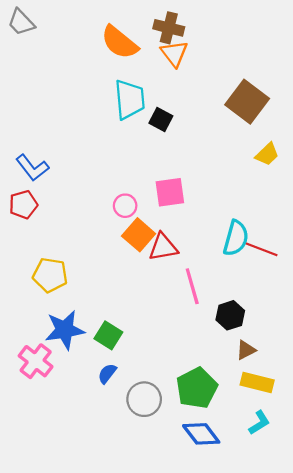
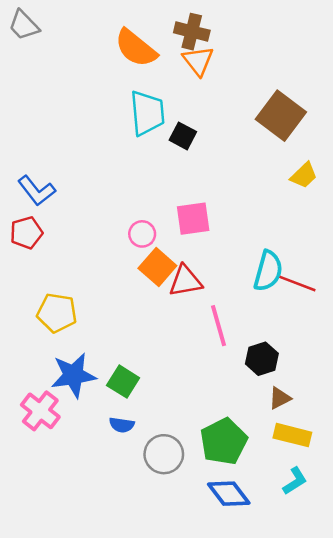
blue semicircle: (107, 373) -> (122, 425), turned -120

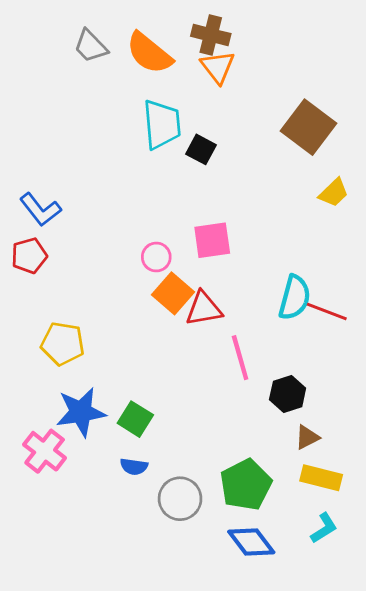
gray trapezoid: (24, 25) -> (91, 46), moved

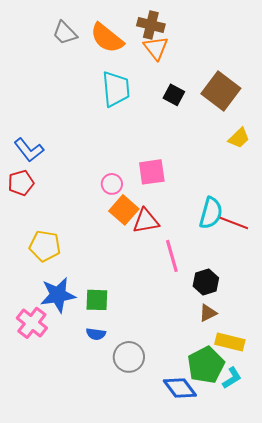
black square: (201, 149) -> (174, 95), moved
green square: (135, 419) -> (97, 300), turned -30
brown triangle: (307, 437) -> (208, 313), moved
green pentagon: (246, 485) -> (206, 365), moved

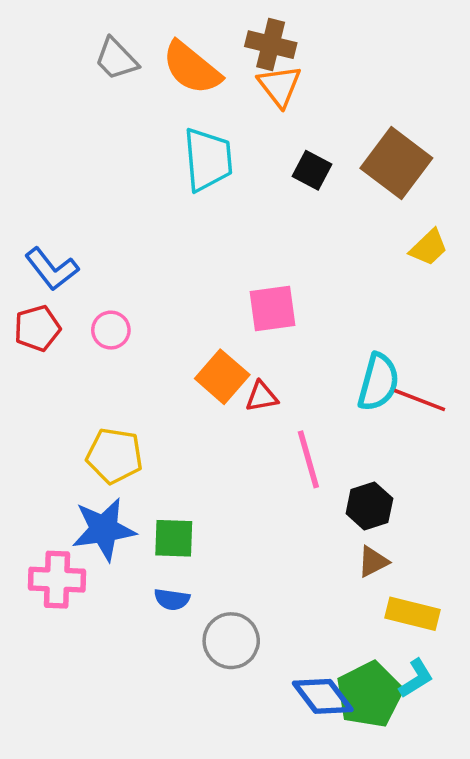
pink circle: (112, 184) -> (111, 330), moved
red triangle: (146, 221) -> (262, 396), size x0.7
yellow pentagon: (45, 246) -> (114, 456), moved
pink cross: (32, 323) -> (57, 580), turned -36
green pentagon: (206, 365) -> (369, 695), moved

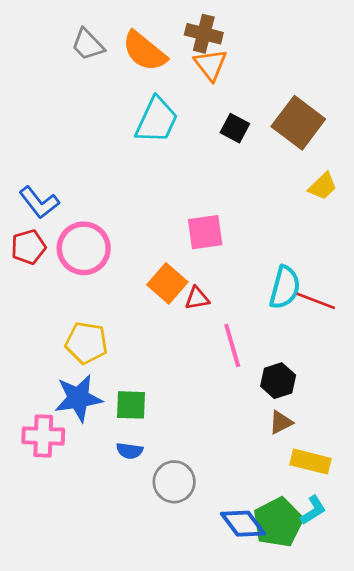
cyan trapezoid: (208, 159) -> (157, 120), turned 30
pink circle: (111, 330) -> (84, 248), size x1.8

